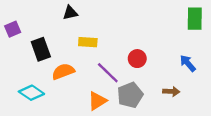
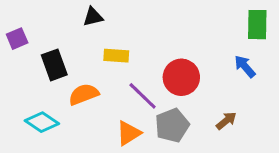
red circle: (137, 59) -> (181, 77), size x1.5
blue arrow: (188, 63) -> (245, 66), moved
brown arrow: (171, 91) -> (226, 121), turned -42

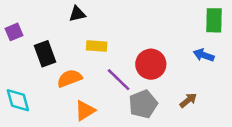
blue arrow: (245, 66) -> (204, 55), turned -30
cyan diamond: (42, 122) -> (18, 100), moved, turned 40
orange triangle: (129, 133) -> (85, 111), moved

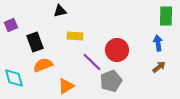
blue arrow: (204, 55) -> (158, 43), turned 63
orange semicircle: (70, 78) -> (43, 65), moved
brown arrow: (188, 100) -> (159, 67), moved

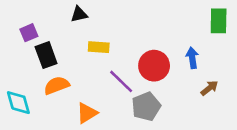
purple square: (11, 25) -> (29, 33), moved
blue arrow: (158, 43) -> (192, 58), moved

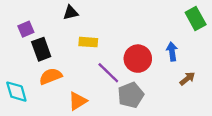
green rectangle: (219, 21) -> (196, 19), turned -30

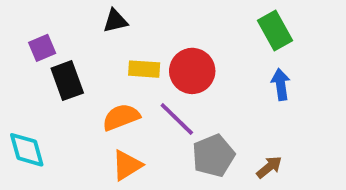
green rectangle: (196, 19) -> (275, 31), moved
red circle: (138, 59) -> (192, 71), moved
orange semicircle: (51, 76) -> (121, 117), moved
brown arrow: (187, 79) -> (269, 167), moved

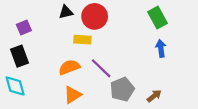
red circle: (192, 71) -> (95, 16), moved
black rectangle: (67, 81) -> (20, 56), moved

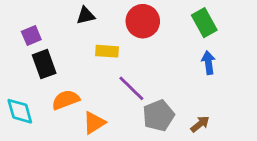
red circle: (95, 16) -> (143, 21), moved
black rectangle: (20, 56) -> (44, 64), moved
orange semicircle: (69, 67) -> (66, 100), moved

